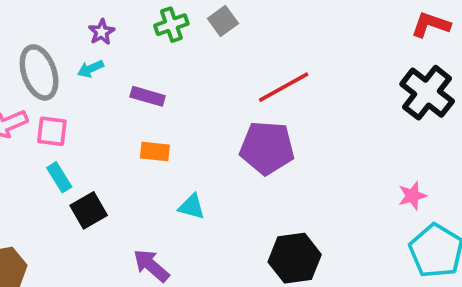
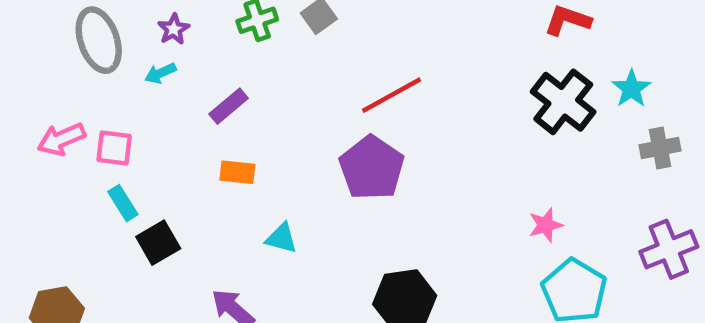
gray ellipse: (39, 72) -> (99, 40), moved
purple rectangle: (148, 96) -> (229, 106), turned -56
purple pentagon: (267, 148) -> (372, 168), turned 30

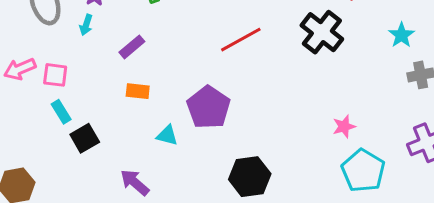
cyan arrow: (160, 73) -> (86, 25), turned -48
black cross: (563, 102) -> (322, 32), moved
purple pentagon: (372, 168) -> (208, 107), moved

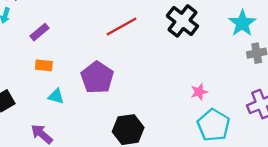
cyan star: (401, 35) -> (242, 23), size x1.4
cyan triangle: (167, 135) -> (56, 96), moved

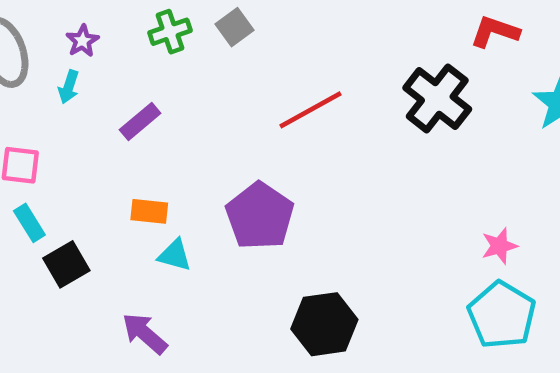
orange rectangle: (44, 65) -> (149, 211), moved
pink star: (199, 92) -> (499, 246), moved

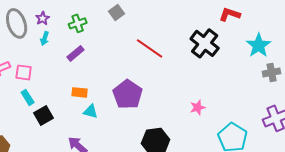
green cross: (170, 32) -> (78, 23), moved
purple star: (82, 41) -> (43, 18), moved
red line: (311, 110) -> (150, 48), turned 64
pink star: (499, 246) -> (198, 107), moved

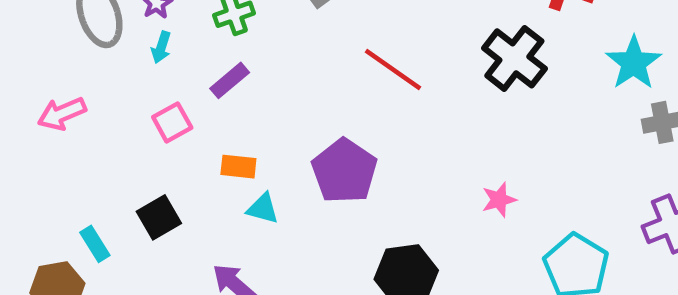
pink square: (24, 72) -> (172, 122), moved, turned -36
cyan rectangle: (28, 97) -> (95, 244), moved

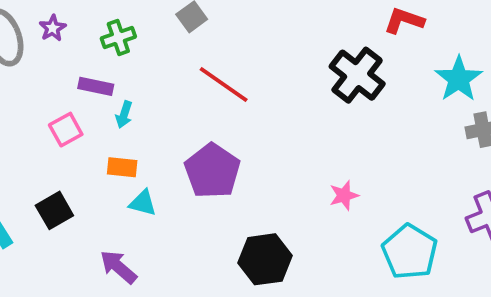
cyan arrow: (161, 47) -> (124, 115), moved
red line: (393, 69) -> (224, 84), moved
purple rectangle: (230, 80) -> (96, 86), moved, turned 52

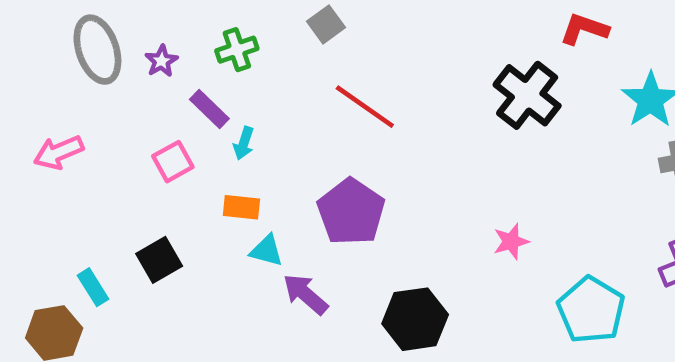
purple star: (53, 28) -> (161, 61), moved
purple rectangle: (96, 86) -> (209, 109), turned 32
purple arrow: (118, 267) -> (305, 294), moved

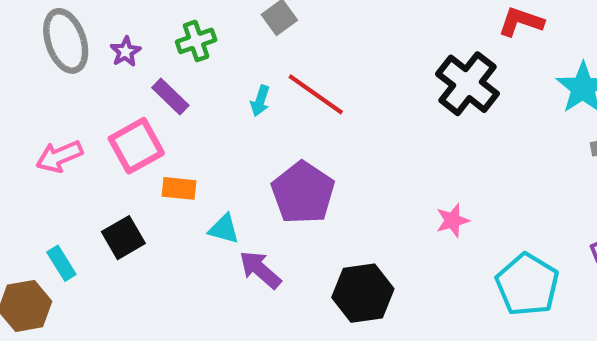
cyan arrow: (244, 143) -> (260, 101), moved
pink arrow: (59, 152) -> (59, 156), moved
pink square: (173, 162) -> (136, 146), size x1.4
orange rectangle: (241, 207) -> (179, 188), moved

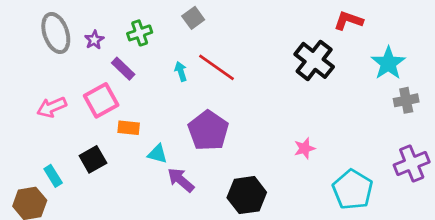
cyan arrow: (260, 101) -> (181, 71), turned 144

